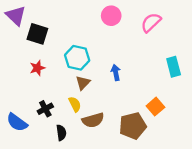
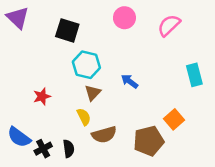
black square: (37, 34) -> (67, 30), moved
red star: (37, 68) -> (42, 96), moved
blue arrow: (116, 72) -> (130, 81), turned -42
black cross: (45, 109) -> (43, 149), moved

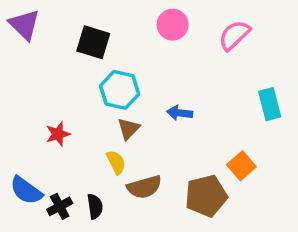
blue arrow: (130, 81) -> (180, 113), turned -30

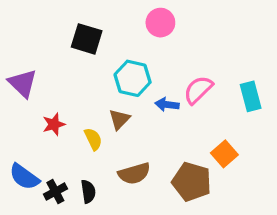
purple triangle: (24, 25) -> (23, 83), moved
pink semicircle: (234, 35) -> (198, 90), moved
cyan hexagon: (120, 90) -> (133, 78), moved
yellow semicircle: (116, 162) -> (93, 139), moved
brown pentagon: (206, 196) -> (192, 182), turned 30

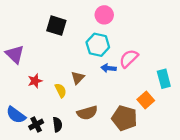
cyan hexagon: (133, 78) -> (98, 45), moved
cyan rectangle: (251, 96) -> (164, 79), moved

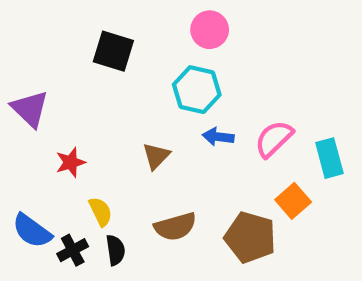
pink semicircle: (129, 59) -> (274, 139), moved
yellow semicircle: (61, 90) -> (100, 212), moved

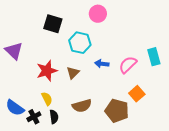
cyan hexagon: (197, 90) -> (80, 43), moved
cyan rectangle: (329, 158) -> (154, 57), moved
red star: (71, 162) -> (47, 71), moved, size x1.5

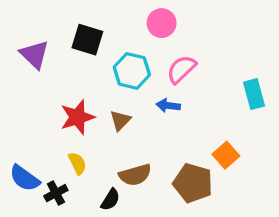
purple triangle: (14, 51) -> (34, 54), moved
pink semicircle: (128, 65) -> (181, 69), moved
black semicircle: (54, 117) -> (110, 200), moved, turned 40

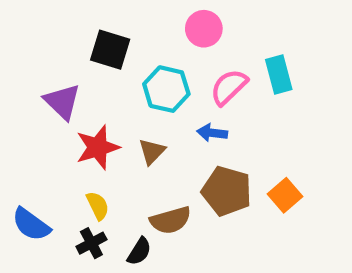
purple triangle: (34, 54) -> (62, 102), moved
cyan rectangle: (254, 94) -> (279, 75), moved
brown pentagon: (193, 183) -> (227, 191), moved
black cross: (56, 193) -> (91, 243), moved

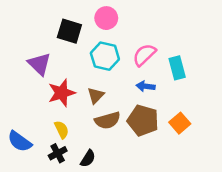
pink circle: (204, 29) -> (106, 18), moved
cyan rectangle: (279, 75) -> (177, 68), moved
blue arrow: (212, 133) -> (146, 86), moved
brown semicircle: (171, 220) -> (108, 120), moved

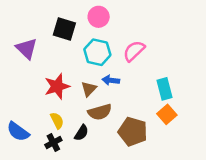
purple triangle: (39, 64) -> (27, 49), moved
cyan rectangle: (177, 68) -> (164, 89), moved
blue arrow: (146, 86) -> (111, 80), moved
brown pentagon: (143, 120) -> (133, 132), moved
black semicircle: (88, 158) -> (81, 133), moved

